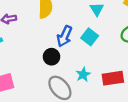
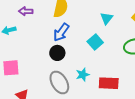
blue arrow: (65, 36) -> (61, 32), moved

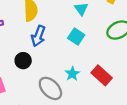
black circle: (57, 53) -> (23, 61), moved
red rectangle: (109, 83) -> (102, 75), turned 54

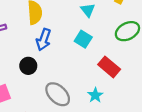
cyan star: (72, 74) -> (95, 95), moved
red rectangle: (102, 75) -> (109, 67), moved

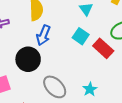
black circle: (28, 66) -> (28, 59), size x1.5
red rectangle: (109, 67) -> (103, 48), moved

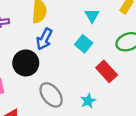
red rectangle: (103, 48) -> (107, 71), moved

